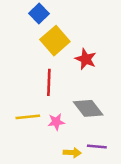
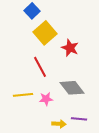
red line: (49, 82) -> (40, 67), turned -30

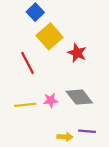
red line: (40, 67) -> (27, 63), moved
pink star: (46, 99) -> (51, 100), moved

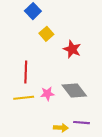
yellow square: (50, 36) -> (46, 34), size x0.6
red line: (27, 63) -> (26, 72), moved, turned 30

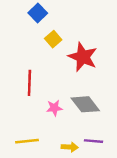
red star: (72, 49) -> (83, 57), size x1.4
yellow line: (24, 98) -> (27, 141), moved

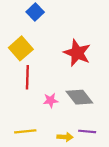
yellow square: (53, 39) -> (21, 48), moved, size x1.5

